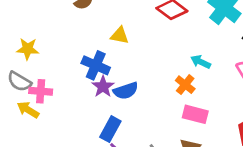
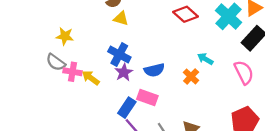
yellow triangle: (120, 35) -> (121, 18), moved
blue semicircle: (126, 91) -> (154, 70), moved
yellow arrow: (28, 110) -> (91, 78), moved
pink rectangle: (195, 114) -> (147, 97), moved

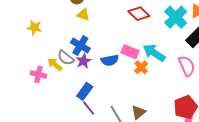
cyan arrow: (205, 59) -> (154, 53), size x1.6
gray semicircle: (56, 62) -> (66, 58), moved
pink cross: (72, 72) -> (38, 74), moved
pink rectangle: (147, 97) -> (130, 52), moved

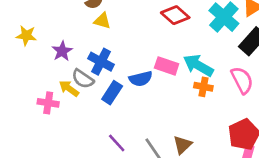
yellow star: (34, 28) -> (26, 36), moved
purple star: (83, 61) -> (62, 51), moved
orange cross: (141, 67) -> (203, 87), moved, turned -32
blue rectangle: (85, 91) -> (112, 93), moved

